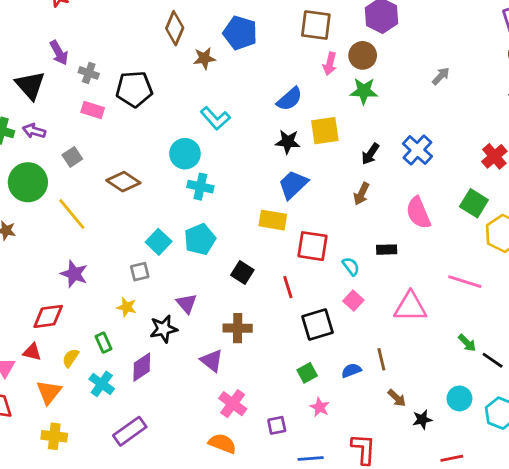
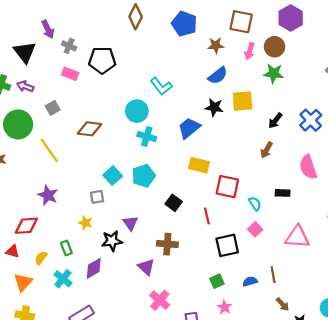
brown star: (204, 58) -> (216, 45), moved
brown diamond: (123, 182) -> (89, 129), turned -30
blue trapezoid: (293, 185) -> (189, 128), moved

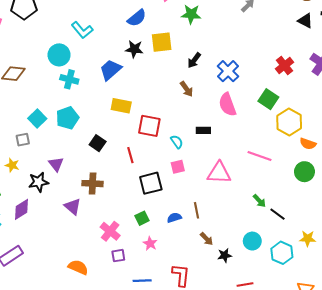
blue cross: (311, 120) -> (228, 71), moved
brown arrow: (267, 150) -> (187, 89), turned -63
pink square: (255, 229) -> (178, 167), turned 32
pink cross: (160, 300) -> (110, 231), moved

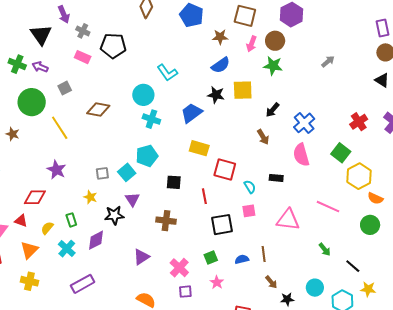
cyan square: (37, 118) -> (127, 172), moved
black square: (98, 143) -> (174, 182), turned -35
purple triangle: (73, 207) -> (141, 257), moved, turned 42
black line: (277, 214) -> (353, 266), moved

